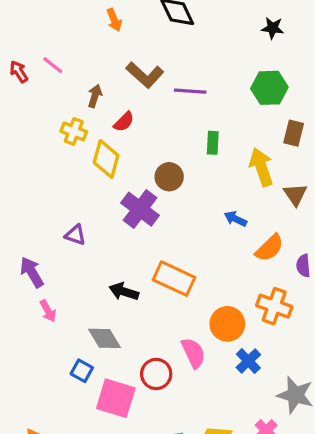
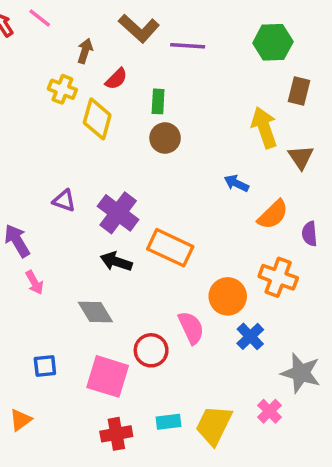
green rectangle: (213, 143) -> (158, 101), moved
purple cross: (140, 209) -> (118, 213), moved
blue square: (82, 371) -> (45, 366), moved, turned -35

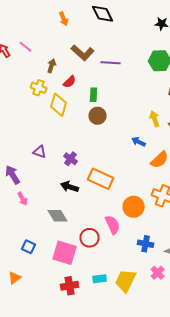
yellow arrow: (264, 128) -> (155, 119), moved, size x0.7
purple cross: (118, 213) -> (71, 159), size x0.6
blue cross: (250, 336) -> (146, 244), moved, turned -35
blue square: (45, 366) -> (29, 247), turned 32

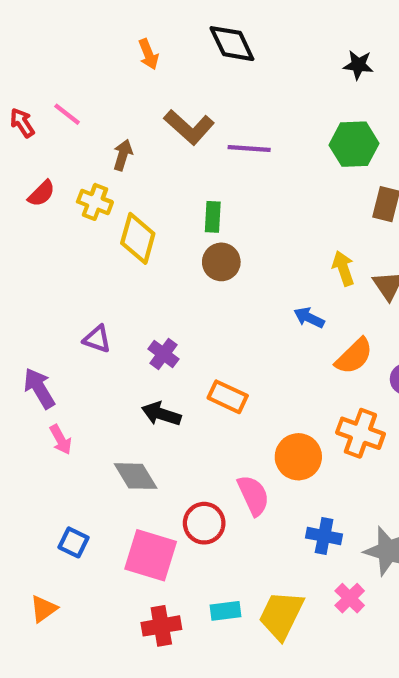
red semicircle: (70, 82) -> (41, 193), moved
orange rectangle: (101, 179) -> (228, 397), size x0.7

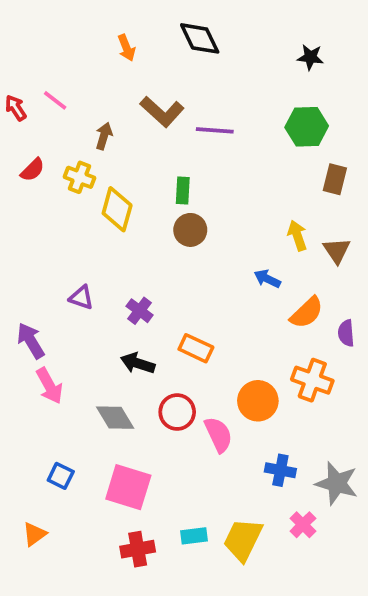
pink arrow: (61, 440) -> (49, 386), size x1.4
red circle: (204, 523) -> (177, 412), moved

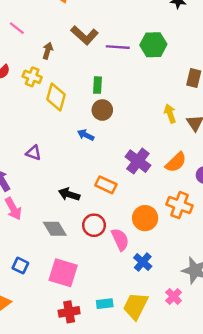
green hexagon: (307, 127) -> (153, 45), moved
blue arrow: (267, 279) -> (86, 135), moved
purple cross: (140, 311) -> (138, 161), moved, size x1.5
blue cross: (280, 470) -> (143, 262), moved, turned 30

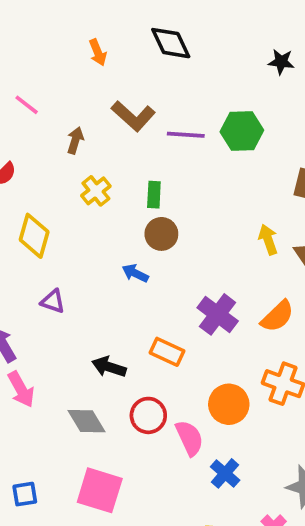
yellow cross: (32, 77) -> (96, 191), moved, turned 30
yellow diamond: (56, 97) -> (34, 236), moved
blue square: (20, 266) -> (25, 494), moved, turned -35

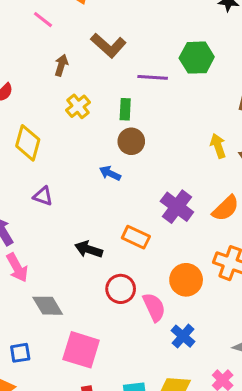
pink line: (27, 105) -> (43, 20), moved
purple line: (186, 135) -> (153, 77), moved
gray diamond: (87, 421) -> (48, 306), moved

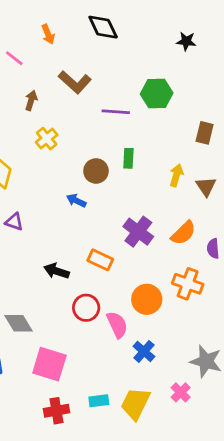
green rectangle: (125, 109) -> (128, 158), moved
yellow arrow: (218, 146) -> (176, 175), turned 35

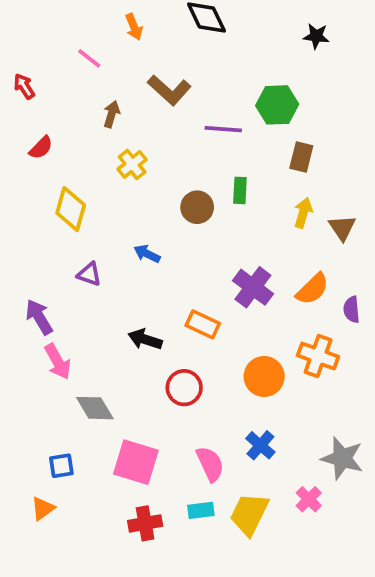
brown rectangle: (205, 133) -> (301, 157), moved
blue arrow: (76, 201) -> (147, 254), moved
pink semicircle: (117, 325) -> (210, 464), moved

